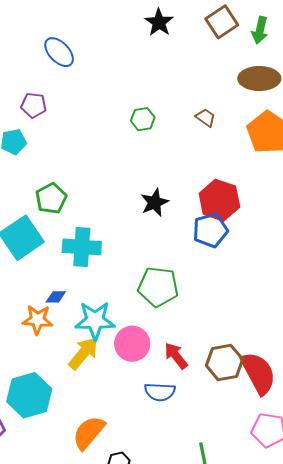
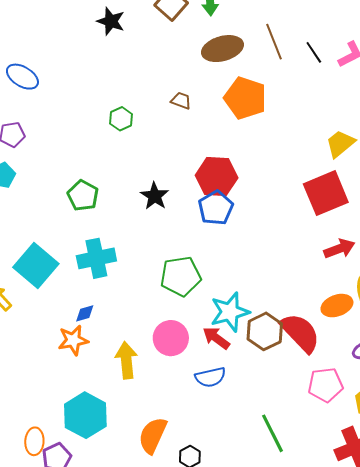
green pentagon: (51, 198) -> (83, 196), moved
cyan star: (95, 320) -> (230, 312), moved
yellow arrow: (83, 353) -> (126, 360), turned -30

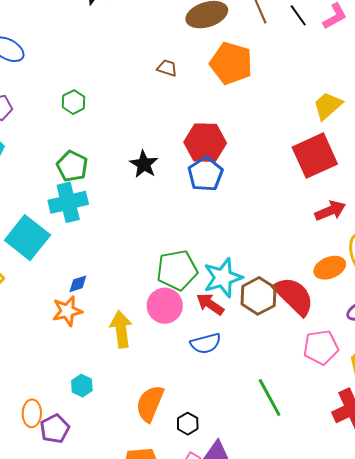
green hexagon: (121, 119) -> (73, 102), moved
cyan cross: (96, 258) -> (68, 202), moved
green pentagon: (181, 276) -> (177, 270), moved
cyan hexagon: (85, 415) -> (82, 386), size x0.5

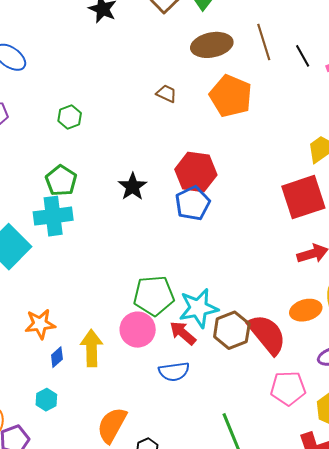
blue diamond: (78, 284) -> (57, 357), moved, turned -30

